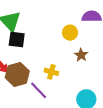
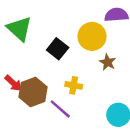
yellow circle: (70, 33) -> (92, 36), size x1.5
black square: (17, 39) -> (58, 49), moved, turned 36

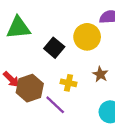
green triangle: (19, 29) -> (18, 28), turned -50
brown star: (108, 62) -> (100, 74), moved

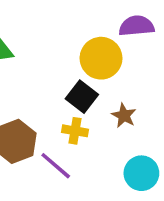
black square: (54, 48) -> (82, 97), moved

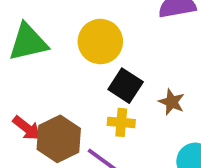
yellow circle: (101, 58) -> (100, 42), moved

